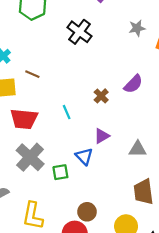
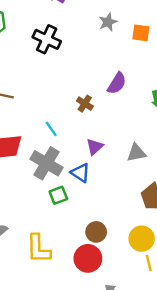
gray cross: (30, 157) -> (46, 163), moved

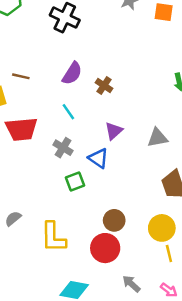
purple semicircle: (117, 83) -> (72, 73), moved
gray cross: (46, 163) -> (63, 148), size x0.6

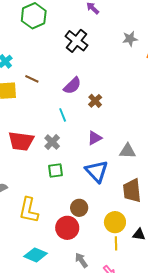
red trapezoid: (21, 129) -> (21, 141), moved
blue triangle: (98, 158) -> (97, 171), moved, size x1.4

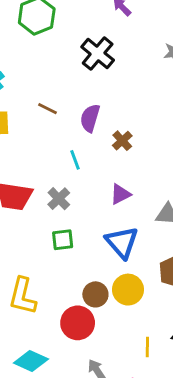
brown line: (32, 79) -> (48, 109), moved
purple semicircle: (72, 86) -> (90, 118), turned 150
yellow circle: (115, 222) -> (128, 290), moved

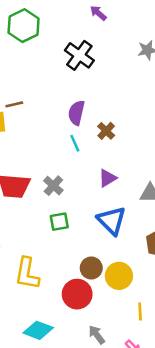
brown line: (48, 109) -> (14, 104), moved, turned -36
cyan line: (75, 160) -> (75, 143), moved
yellow circle: (128, 290) -> (119, 276), moved

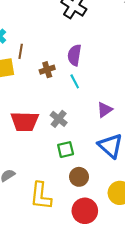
brown line: (14, 104) -> (21, 51), turned -64
brown cross: (106, 131) -> (47, 70), moved, turned 32
brown circle: (91, 268) -> (79, 177), moved

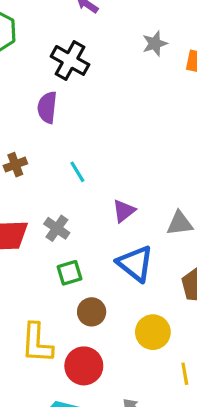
purple semicircle: (74, 55) -> (47, 107), moved
brown cross: (47, 70) -> (15, 165), moved
red circle: (85, 211) -> (84, 366), moved

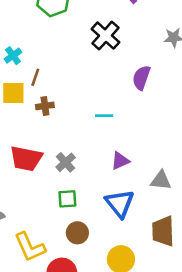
purple semicircle: (47, 107) -> (141, 78), moved
cyan line: (77, 172) -> (104, 116), moved, turned -72
yellow L-shape: (37, 343) -> (30, 247), turned -40

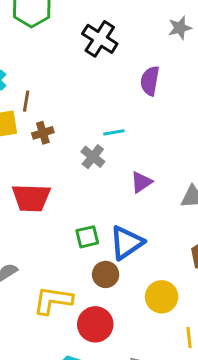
gray cross: (66, 162) -> (93, 157), moved
blue triangle: (120, 203) -> (127, 243), moved, turned 44
yellow L-shape: (30, 247) -> (53, 300), turned 132

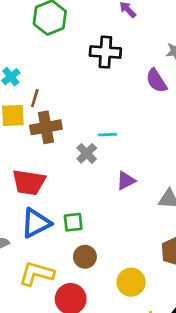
black cross: (100, 39) -> (105, 52), turned -36
purple semicircle: (150, 81) -> (156, 81), moved, turned -50
brown cross: (43, 133) -> (46, 127), size x1.6
blue triangle: (127, 243) -> (36, 223), moved

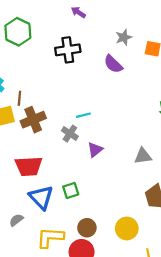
purple triangle: (126, 181) -> (95, 150), moved
blue triangle: (36, 223) -> (41, 197), turned -35
brown circle: (85, 257) -> (87, 228), moved

